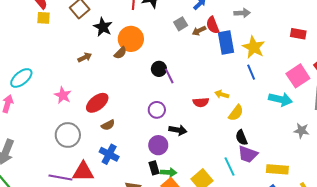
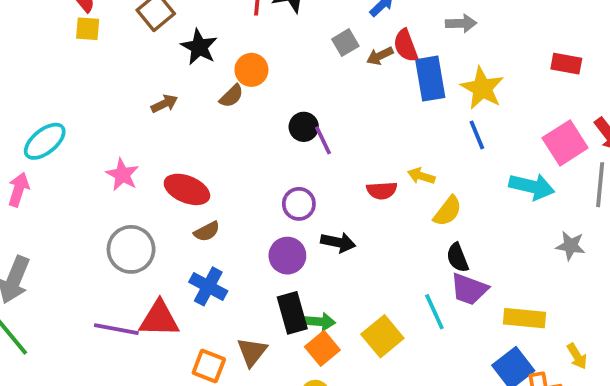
orange circle: (131, 39) -> (251, 70), size x0.7
red ellipse: (97, 103) -> (187, 189), turned 60
purple circle: (158, 145) -> (287, 256), moved
black rectangle: (154, 168) -> (292, 313), size x1.5

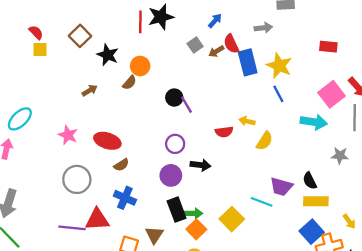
black semicircle: (458, 258) -> (310, 181), moved
cyan line: (434, 312) -> (262, 202), turned -40

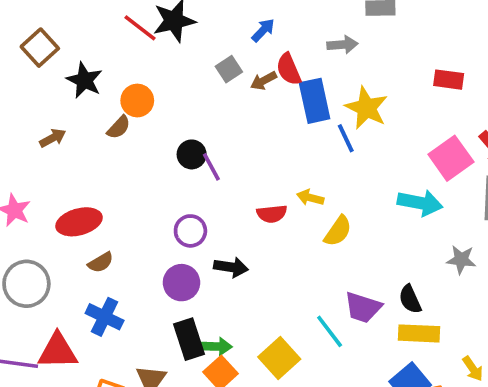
red line: (140, 22) -> (140, 28), turned -55
blue line: (278, 94) -> (346, 138), moved
red ellipse: (107, 141) -> (79, 222), turned -35
cyan line: (262, 202) -> (330, 331), turned 30

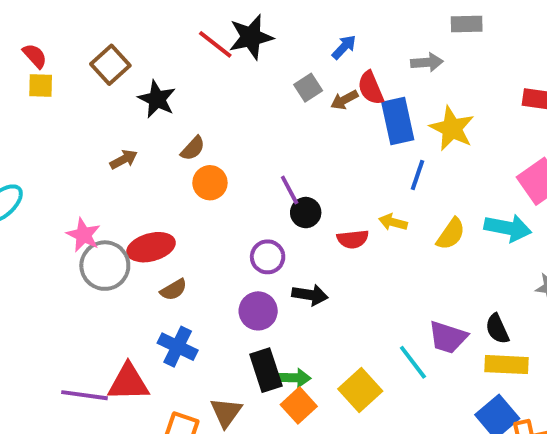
orange circle: (137, 101) -> (210, 183), moved
blue line: (346, 138) -> (418, 175), moved, turned 44
black circle: (192, 154) -> (306, 213), moved
yellow semicircle: (338, 231) -> (451, 234), moved
gray circle: (26, 284) -> (105, 266), moved

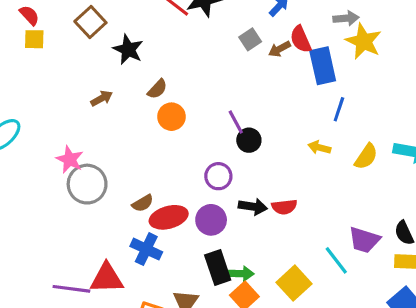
yellow star: (452, 128) -> (363, 41), moved
red semicircle: (353, 239) -> (284, 207), moved
red ellipse: (151, 247) -> (169, 217), moved

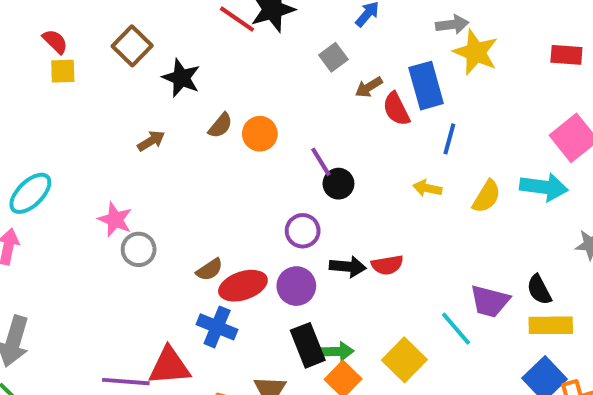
red semicircle: (301, 39) -> (396, 109), moved
brown arrow: (280, 49) -> (369, 87), moved
orange circle: (171, 117) -> (260, 134), moved
gray circle: (87, 184) -> (139, 249), size x0.7

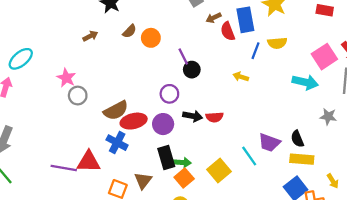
yellow semicircle: (486, 197) -> (277, 43), moved, turned 48
brown semicircle: (210, 270) -> (116, 110), size x1.6

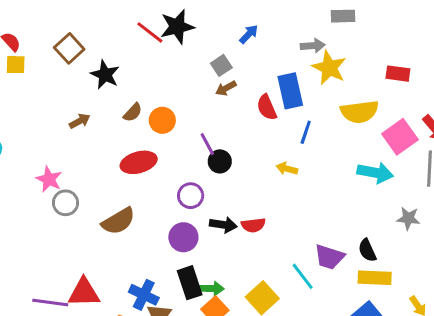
brown arrow: (214, 18) -> (226, 88), moved
yellow semicircle: (277, 43) -> (360, 112), moved, size x1.4
red ellipse: (134, 121) -> (139, 162), moved
blue cross: (117, 143) -> (144, 295), moved

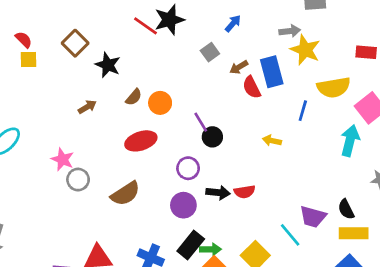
brown arrow: (226, 88) -> (239, 67), moved
blue line: (306, 132) -> (303, 111), moved
cyan arrow: (375, 173) -> (350, 141), turned -84
black rectangle: (190, 283) -> (191, 245), turned 60

